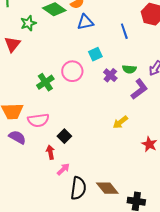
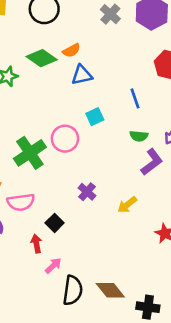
blue line: (124, 31) -> (135, 98), moved
purple cross: (110, 75) -> (87, 192), moved
green cross: (45, 82) -> (30, 153), size x1.4

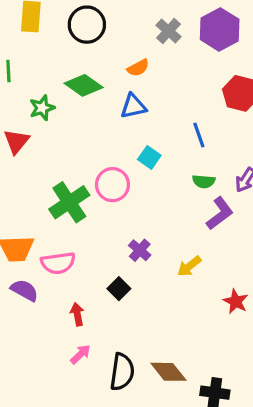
orange semicircle: (71, 50) -> (138, 68), moved
cyan square: (95, 117) -> (149, 157), turned -30
black square: (55, 223) -> (119, 289), moved
pink arrow: (53, 266) -> (80, 354), moved

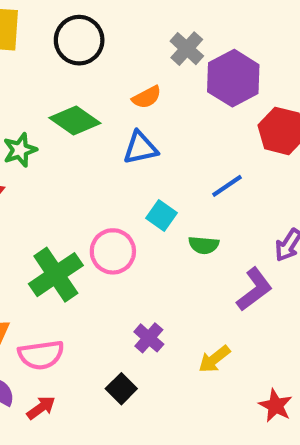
purple hexagon: (220, 29) -> (233, 78), moved
blue line: (199, 135) -> (227, 186), turned 75
green semicircle: (204, 181) -> (204, 245), moved
red arrow: (77, 314) -> (41, 408), moved, turned 65

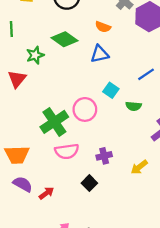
orange semicircle: (147, 97) -> (103, 27), turned 49
purple cross: (149, 338) -> (104, 156), turned 35
pink semicircle: (41, 355) -> (67, 151), moved

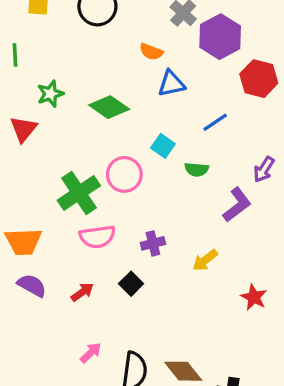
green diamond: (65, 39) -> (109, 107), moved
blue triangle: (100, 54) -> (171, 84), moved
red arrow: (46, 193) -> (82, 292), moved

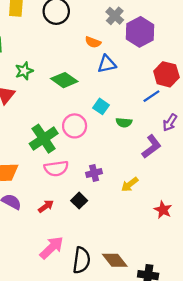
red hexagon: (259, 79) -> (166, 74), moved
blue line: (215, 122) -> (151, 96), moved
pink arrow: (91, 353) -> (52, 248), size x1.6

